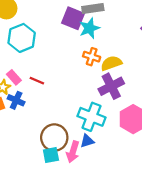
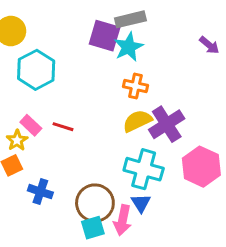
yellow semicircle: (111, 63) -> (137, 121), moved
blue cross: (16, 100) -> (40, 192), moved
blue triangle: (87, 141) -> (141, 203), turned -40

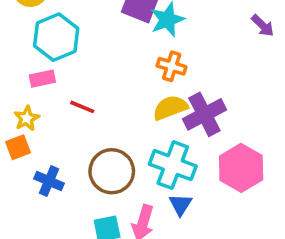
pink rectangle: (31, 125) -> (42, 79), moved, turned -60
brown circle: (95, 203) -> (112, 171), moved
blue triangle: (141, 203) -> (180, 205), moved

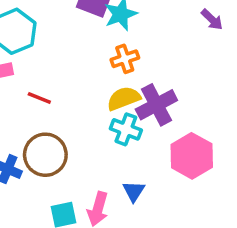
orange cross: (172, 66) -> (125, 59), turned -36
cyan cross: (173, 165) -> (126, 129), moved, size x0.7
brown circle: (112, 171) -> (45, 155), moved

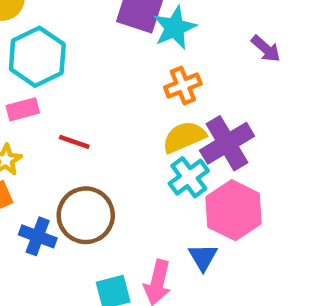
purple arrow: (212, 20) -> (266, 49), moved
cyan cross: (126, 129) -> (189, 177), turned 36
pink hexagon: (192, 156) -> (234, 210), moved

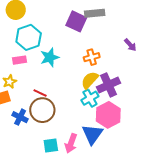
cyan star: (175, 28) -> (50, 57), moved
yellow semicircle: (184, 137) -> (90, 80), turned -30
red line: (74, 142) -> (40, 93), moved
blue triangle: (203, 257) -> (92, 134), size x1.6

